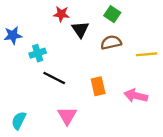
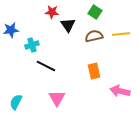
yellow line: (147, 54) -> (121, 34), moved
orange rectangle: (98, 86) -> (94, 71), moved
pink arrow: (136, 96) -> (120, 91), moved

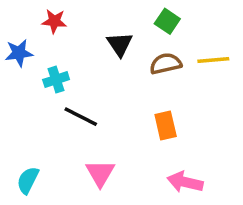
red star: (52, 12) -> (54, 21), moved
pink arrow: (120, 91) -> (185, 182), moved

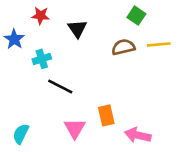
green square: (167, 21) -> (136, 16), moved
black triangle: (120, 44) -> (77, 29), moved
blue star: (19, 53) -> (14, 39), turned -30
orange rectangle: (166, 125) -> (106, 115), moved

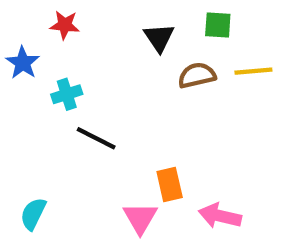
green square: (136, 16) -> (218, 25), turned -30
black triangle: (77, 29) -> (159, 38), moved
pink triangle: (75, 129) -> (140, 218), moved

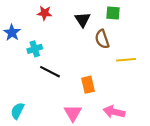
red star: (65, 25) -> (45, 13), moved
yellow line: (253, 71) -> (126, 60), moved
brown semicircle: (197, 75) -> (102, 39), turned -96
orange rectangle: (170, 184) -> (88, 85), moved

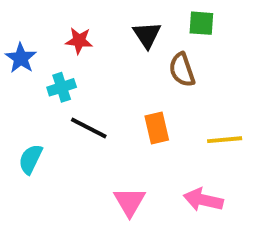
red star: (45, 13) -> (79, 41), moved
yellow line: (126, 60) -> (225, 140), moved
orange rectangle: (88, 85) -> (157, 128), moved
cyan semicircle: (17, 111) -> (31, 159), moved

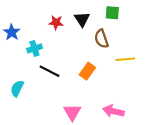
red star: (79, 41) -> (56, 22), moved
orange rectangle: (157, 128) -> (87, 71), turned 49
yellow line: (225, 140) -> (125, 59), moved

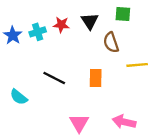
cyan cross: (34, 48) -> (38, 32), moved
orange rectangle: (87, 71) -> (96, 78), turned -35
cyan semicircle: (17, 88) -> (19, 97), turned -77

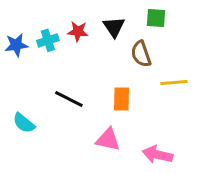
blue star: (13, 35) -> (16, 45), turned 30
pink triangle: (79, 123) -> (108, 140), moved, turned -48

